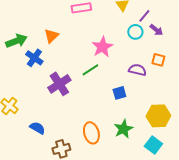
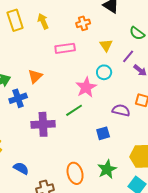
cyan circle: (135, 32) -> (104, 72), moved
blue cross: (34, 58) -> (18, 98), turned 36
purple cross: (59, 84) -> (43, 124), turned 30

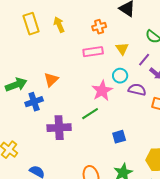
pink rectangle: (65, 48) -> (93, 52), moved
purple semicircle: (121, 110) -> (137, 90), moved

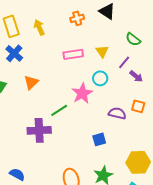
orange cross: (99, 27) -> (77, 18), moved
purple semicircle: (137, 90) -> (117, 113), moved
blue cross: (34, 102) -> (14, 53), moved, turned -30
green line: (90, 114) -> (59, 110), moved

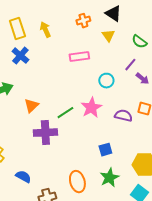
yellow triangle: (102, 51) -> (108, 36), moved
orange triangle: (31, 82) -> (31, 106), moved
pink star: (82, 93) -> (91, 108), moved
blue square: (99, 139) -> (105, 150), moved

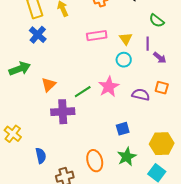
yellow triangle: (108, 36) -> (126, 39), moved
purple line: (130, 65) -> (148, 44), turned -40
blue semicircle: (23, 177) -> (41, 156), turned 49

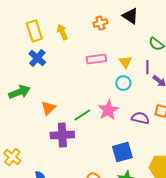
blue square: (123, 129) -> (122, 152), size x1.5

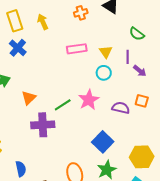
blue square: (122, 152) -> (103, 142), turned -30

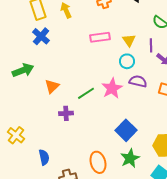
purple semicircle: (121, 108) -> (138, 81), moved
purple cross: (43, 125) -> (66, 113), size x0.6

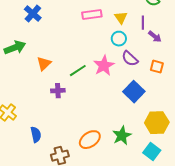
purple semicircle: (138, 81) -> (130, 59), turned -150
blue square: (126, 130) -> (134, 92), moved
orange ellipse: (98, 162) -> (90, 140), turned 70

